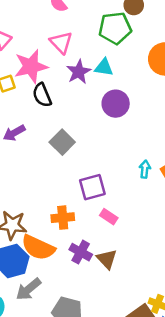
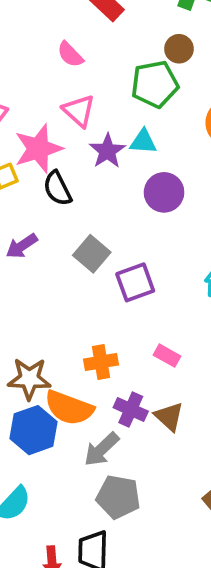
purple square: (92, 187) -> (135, 282), moved
gray arrow: (28, 289) -> (102, 449), moved

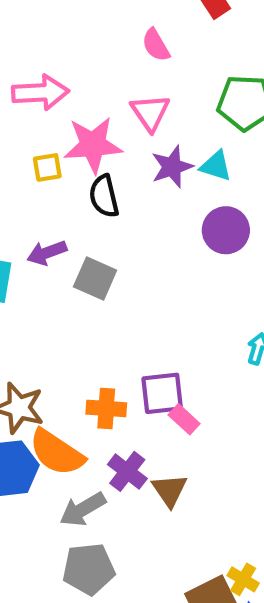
gray square: (92, 254) -> (95, 279), moved, turned -30
purple square: (135, 282) -> (162, 393), moved
gray pentagon: (118, 497) -> (89, 569), turned -30

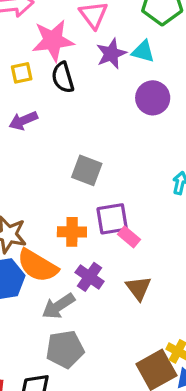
yellow square: (47, 167) -> (22, 73), moved
gray square: (95, 279) -> (87, 170), moved
brown triangle: (169, 490) -> (138, 288), moved

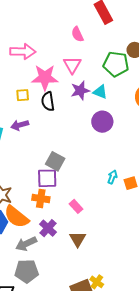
purple square: (112, 219) -> (47, 178), moved

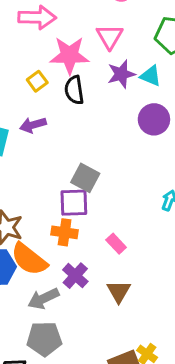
yellow square: (23, 95) -> (37, 81), turned -32

